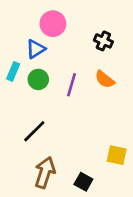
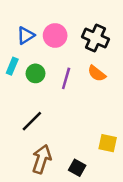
pink circle: (53, 24) -> (55, 35), moved
black cross: (103, 41) -> (95, 38), size x1.5
blue triangle: (36, 49) -> (26, 35), moved

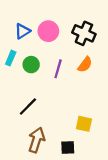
orange semicircle: (97, 73) -> (85, 65), turned -91
yellow square: (108, 143) -> (84, 124), moved
black square: (77, 168) -> (68, 147), turned -32

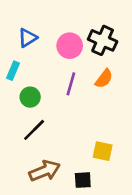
pink circle: (48, 31) -> (70, 46), moved
green circle: (31, 65) -> (30, 97), moved
brown arrow: (37, 140) -> (45, 171), turned 50

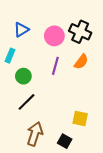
brown arrow: (45, 171) -> (35, 134), turned -50
black square: (83, 180) -> (65, 141), turned 32

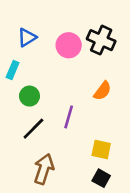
orange semicircle: (81, 62) -> (102, 91), moved
purple line: (55, 66) -> (69, 117), moved
black square: (65, 141) -> (101, 178), moved

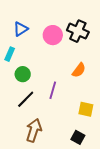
yellow square: (101, 149) -> (86, 109), moved

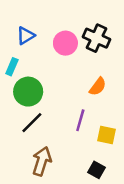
green circle: (23, 74) -> (28, 92), size x1.5
purple line: (53, 90) -> (80, 120), moved

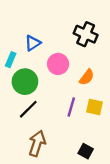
blue triangle: (26, 36) -> (33, 43), moved
pink circle: (65, 43) -> (58, 64), moved
yellow square: (106, 135) -> (94, 107), moved

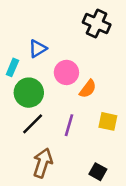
black cross: (86, 34) -> (97, 24), moved
orange semicircle: (87, 77) -> (88, 89), moved
purple line: (71, 107) -> (69, 125), moved

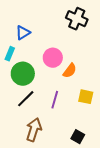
blue triangle: (38, 49) -> (23, 33), moved

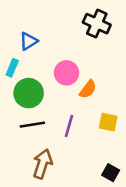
black line: (26, 99) -> (32, 125), turned 36
black square: (78, 137) -> (111, 173), moved

